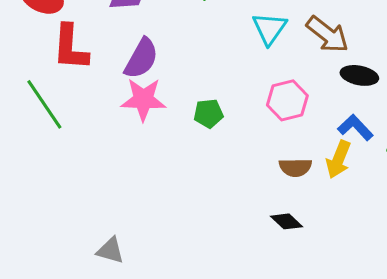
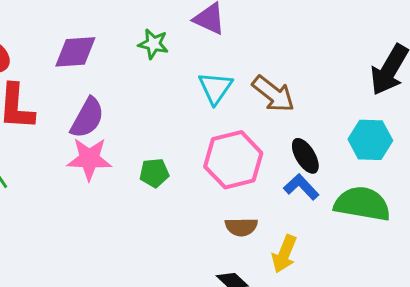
black ellipse: (359, 75) -> (305, 156), moved, turned 48
pink hexagon: (287, 100) -> (233, 160), size x1.4
yellow arrow: (338, 159) -> (284, 254), moved

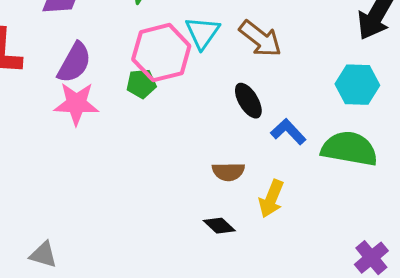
black ellipse: (305, 156) -> (248, 101), moved
pink hexagon: (233, 160) -> (161, 53), moved
green pentagon: (154, 173) -> (141, 84), moved

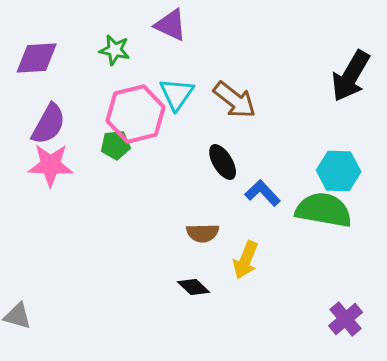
cyan hexagon: (357, 85) -> (339, 171), moved

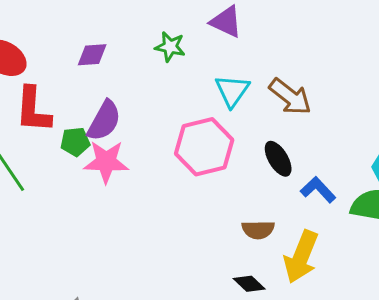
purple diamond: (37, 58) -> (92, 55), size x0.7
pink hexagon: (136, 114) -> (204, 147), moved
green pentagon: (116, 145) -> (75, 142), moved
yellow arrow: (246, 260) -> (301, 257), size x1.4

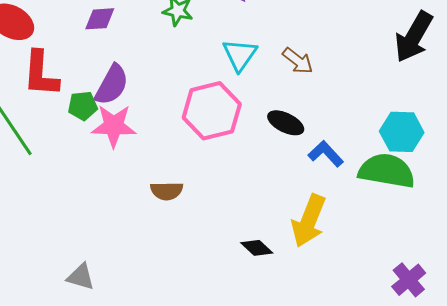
brown arrow: (290, 97) -> (298, 61), size x0.7
black ellipse: (278, 159) -> (286, 123), turned -33
brown semicircle: (258, 230) -> (167, 191), moved

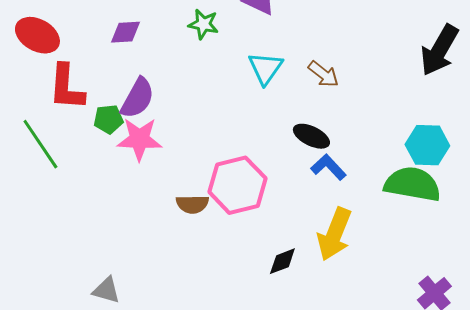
pink hexagon: (212, 111) -> (237, 185), moved
blue L-shape: (326, 154) -> (328, 167), moved
black diamond: (257, 248) -> (282, 261), turned -64

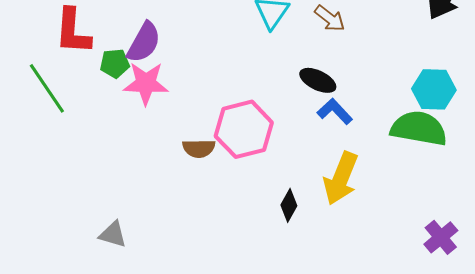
black diamond: (282, 261) -> (289, 205), turned -40

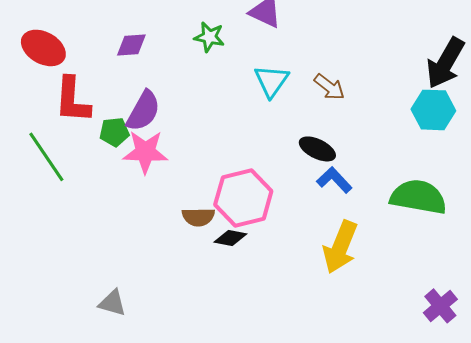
cyan hexagon: (434, 89) -> (433, 110), moved
black diamond: (289, 205) -> (230, 238), moved, turned 72

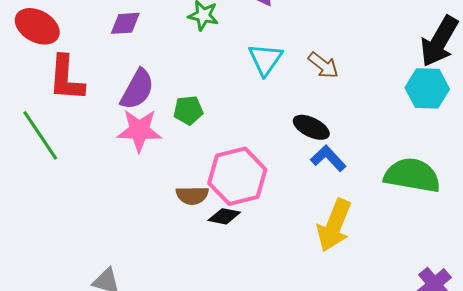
green pentagon: (114, 132) -> (188, 110), moved

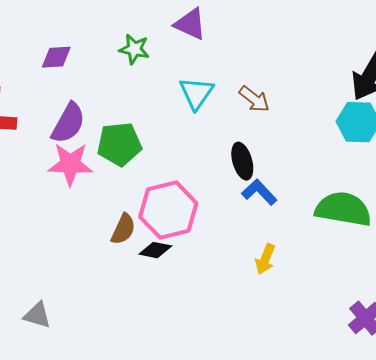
green pentagon: (188, 110) -> (119, 144), size x1.5
black ellipse: (311, 127) -> (242, 161), turned 48
brown semicircle: (192, 195) -> (123, 229), turned -64
yellow arrow: (334, 225) -> (265, 259), size x0.6

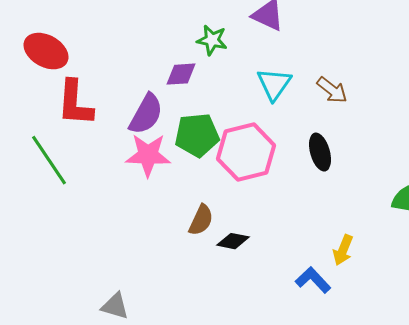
purple diamond: (56, 57) -> (181, 74), moved
blue L-shape: (259, 192) -> (313, 280), moved
pink hexagon: (168, 210) -> (246, 152), moved

